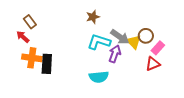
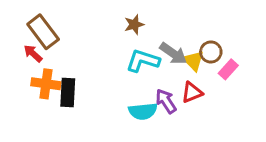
brown rectangle: (30, 22) -> (43, 32), size x1.6
purple arrow: (115, 54) -> (166, 101), moved, turned -54
red triangle: (153, 64) -> (192, 92), moved

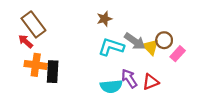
red triangle: (192, 92) -> (151, 82), moved

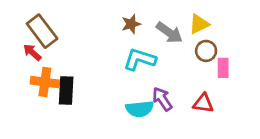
gray arrow: (135, 41) -> (169, 33), moved
yellow triangle: (151, 47) -> (199, 24), moved, turned 48
pink rectangle: (178, 54) -> (223, 68), turned -42
red triangle: (151, 82) -> (203, 103), moved, turned 30

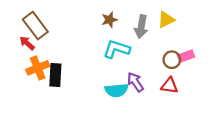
gray arrow: (169, 33) -> (141, 27), turned 65
brown circle: (206, 51) -> (172, 60), moved
pink rectangle: (223, 68) -> (186, 56), turned 70
orange cross: (45, 82) -> (38, 68), turned -30

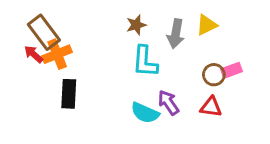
cyan L-shape: (117, 49) -> (145, 62), turned -104
orange cross: (38, 68) -> (57, 54), moved
cyan semicircle: (117, 90) -> (145, 113), turned 30

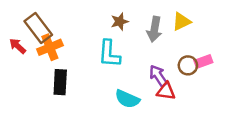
red arrow: (34, 54) -> (18, 46), moved
cyan L-shape: (145, 62) -> (109, 54), moved
purple arrow: (168, 103) -> (158, 76), moved
red triangle: (211, 107) -> (166, 91), moved

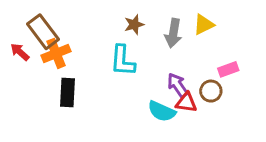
brown circle: (188, 65) -> (211, 91), moved
cyan semicircle: (127, 99) -> (162, 111), moved

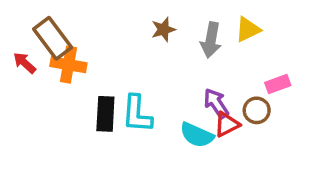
orange cross: (56, 53) -> (68, 65), turned 32
cyan L-shape: (123, 61) -> (137, 114), moved
black rectangle: (68, 92) -> (105, 114), moved
red triangle: (186, 103) -> (227, 124), turned -35

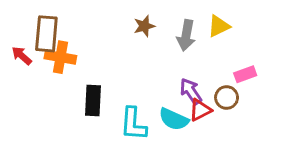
brown rectangle: (53, 38) -> (46, 34), turned 42
cyan L-shape: (137, 114) -> (133, 124), moved

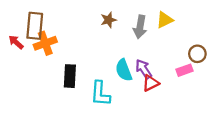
orange cross: (60, 57) -> (45, 43), turned -30
pink rectangle: (245, 74) -> (185, 70), moved
brown circle: (227, 98) -> (197, 54), moved
cyan semicircle: (174, 119) -> (124, 70), moved, turned 45

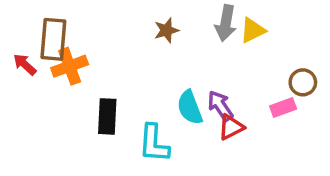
gray arrow: (140, 27) -> (226, 23), moved

